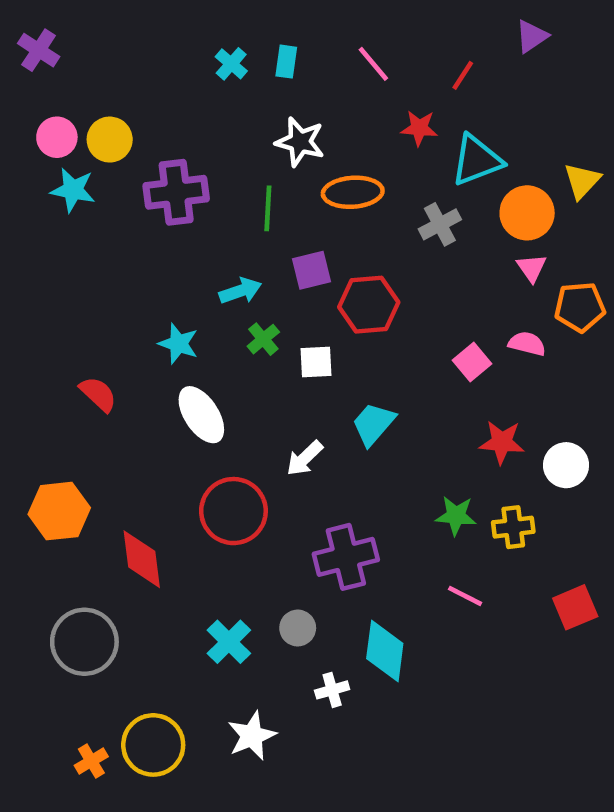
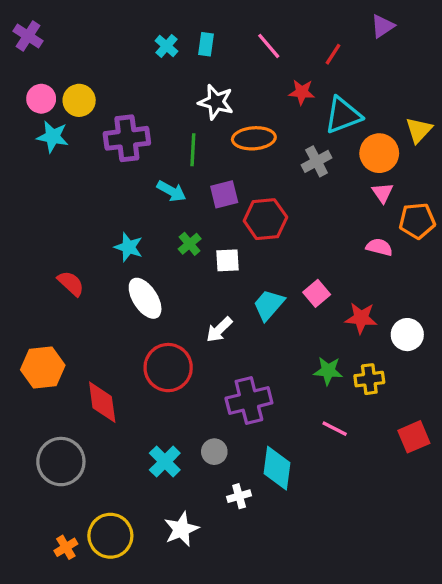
cyan arrow: (240, 291) -> (171, 191), moved, turned 48
pink square: (472, 362) -> (317, 293), moved

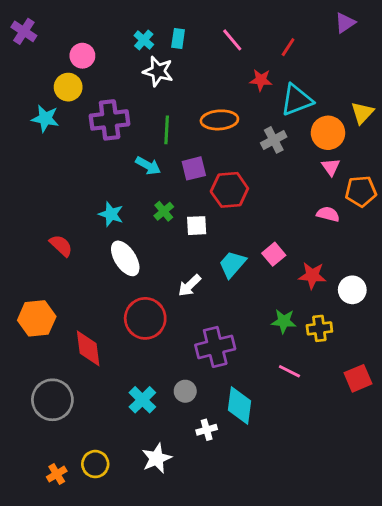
purple triangle: (383, 26) -> (345, 23), moved
pink circle: (41, 99) -> (82, 56), moved
white star: (216, 102) -> (158, 71), moved
yellow circle: (110, 536) -> (95, 464), size x0.7

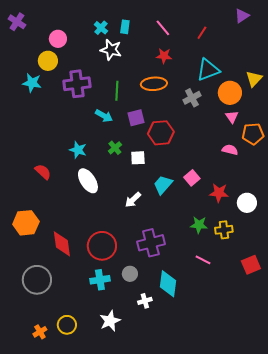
red star: (261, 80) -> (164, 56), moved
red circle: (145, 318) -> (102, 246), moved
cyan cross: (142, 400) -> (100, 280), turned 36

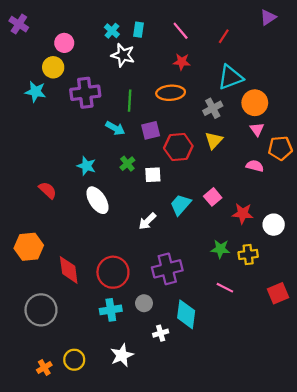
yellow triangle: (254, 79) -> (214, 140), moved

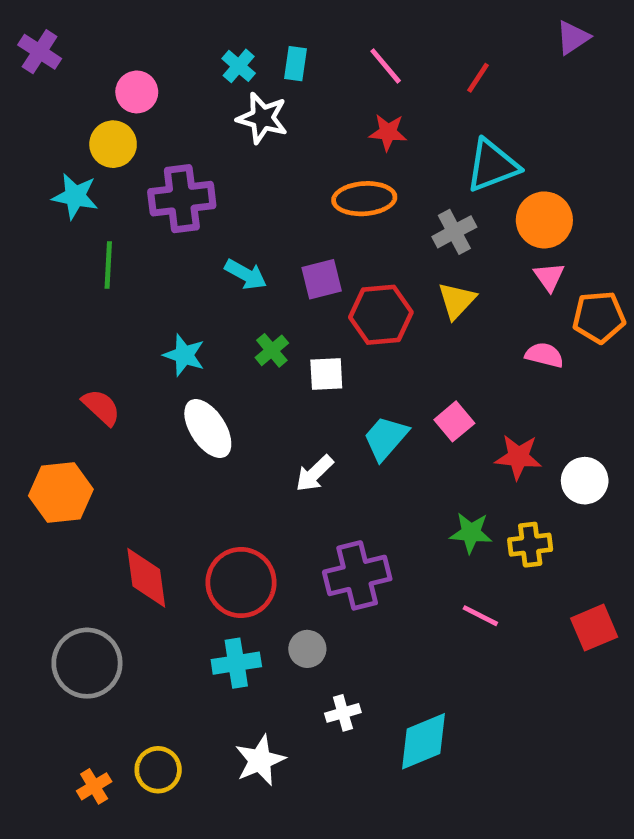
green line: (130, 101) -> (108, 265), moved
orange hexagon: (29, 247) -> (61, 492), moved
cyan diamond: (186, 314) -> (423, 741), moved, turned 60

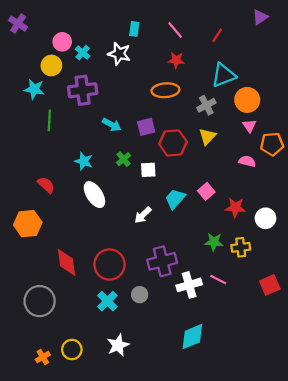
cyan cross: (239, 66) -> (83, 53), moved
cyan cross: (236, 663) -> (107, 301), turned -36
white cross: (343, 713) -> (189, 285), moved, size x1.6

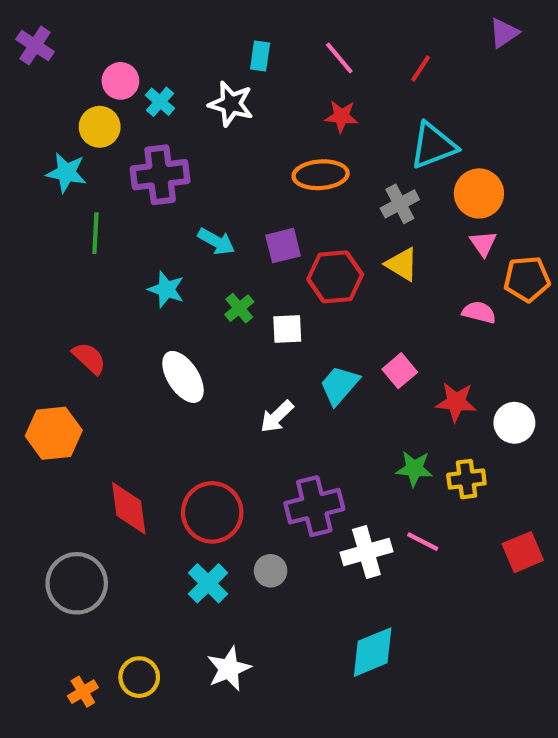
yellow triangle: (207, 136) -> (402, 264), turned -42
cyan star: (84, 161) -> (166, 289), moved

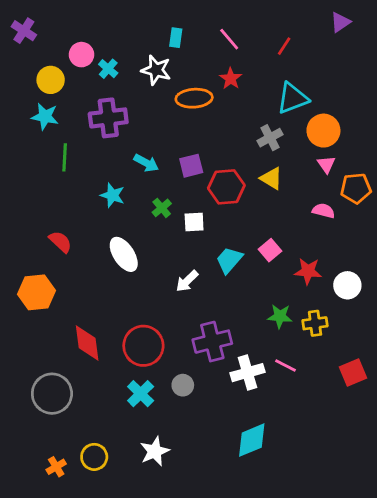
red star: (341, 116) -> (231, 79), turned 30
yellow circle: (100, 127) -> (51, 80), moved
orange ellipse: (321, 175) -> (194, 98), moved

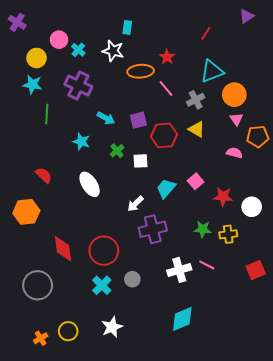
pink line: (229, 39) -> (166, 89), moved
purple cross: (108, 118) -> (78, 86), turned 32
purple cross: (212, 342) -> (153, 229), moved

